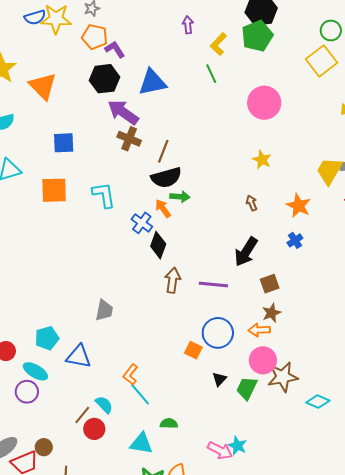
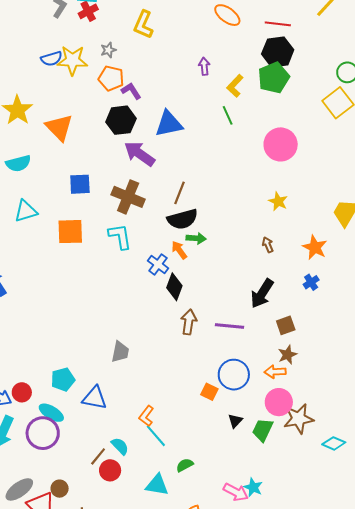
brown cross: (129, 139) -> (128, 197), moved, size x1.4
purple circle: (27, 392) -> (43, 433), size x1.4
green semicircle: (169, 423) -> (185, 465), turned -30

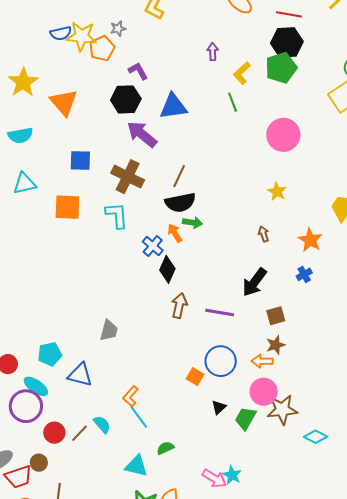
orange pentagon: (111, 78) -> (102, 48), moved, turned 30
red circle: (110, 470) -> (54, 433), moved

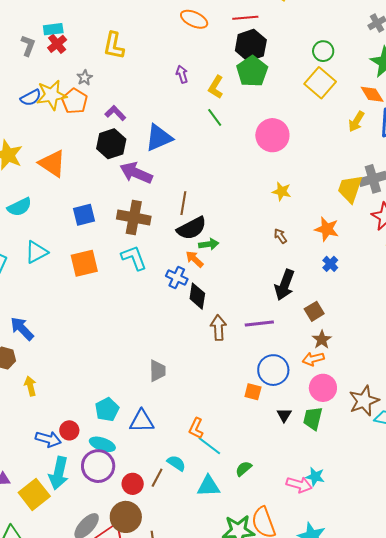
brown star: (282, 410) -> (364, 401), moved
brown circle: (39, 463) -> (126, 517), size x1.8
cyan triangle: (136, 466) -> (209, 486), moved

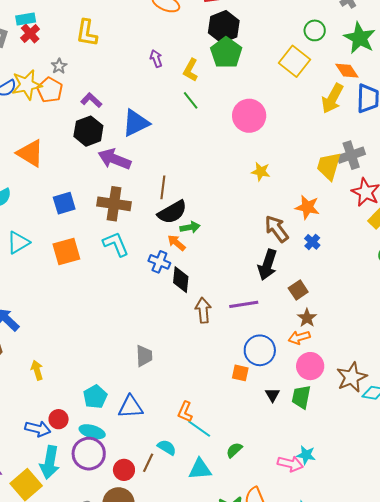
green circle: (323, 51) -> (315, 30), moved
yellow arrow: (356, 121) -> (332, 98), size x1.4
brown arrow: (280, 236) -> (277, 229), moved, size x1.8
yellow arrow: (30, 386) -> (37, 370), moved

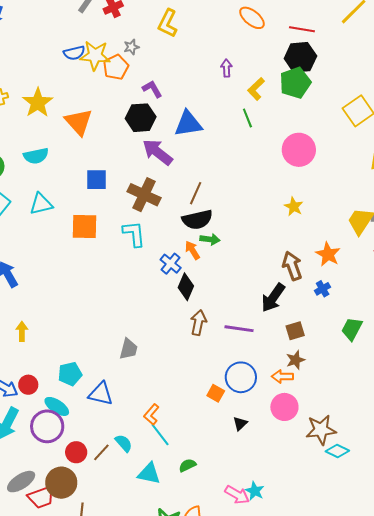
green trapezoid: (301, 397) -> (352, 329), moved

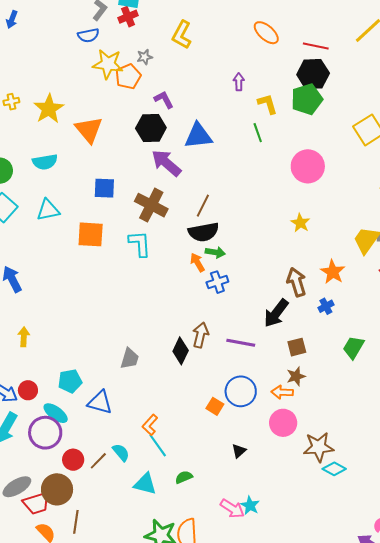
blue semicircle: (74, 53) -> (88, 35), moved
yellow L-shape: (256, 89) -> (268, 104), turned 115
blue cross: (171, 264) -> (217, 282), moved, turned 30
black diamond: (186, 287) -> (181, 351), moved
black triangle: (240, 424) -> (239, 451), moved

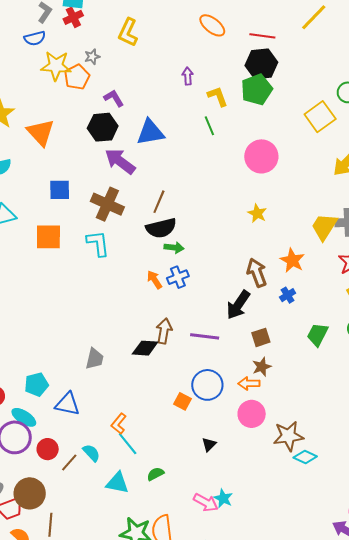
orange arrow: (197, 262) -> (154, 280), moved
black diamond: (181, 351) -> (145, 348), turned 72
red circle: (73, 460) -> (48, 449), moved

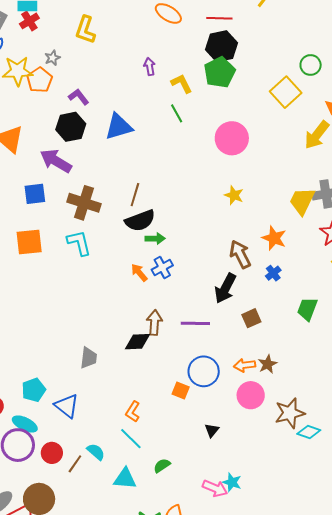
purple arrow: (120, 161) -> (56, 161), moved
brown star: (262, 367) -> (268, 364), moved
blue triangle: (68, 404) -> (67, 406), turned 32
orange L-shape: (119, 424) -> (133, 412), moved

